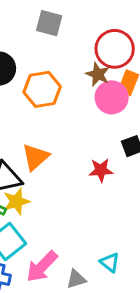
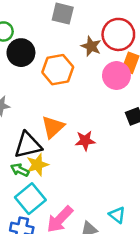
brown star: (98, 74) -> (91, 46), moved
red star: (101, 170) -> (85, 141), moved

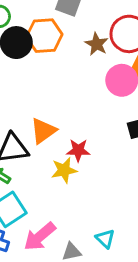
orange hexagon: (58, 70) -> (44, 36), moved
yellow star: (37, 165) -> (64, 170), moved

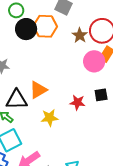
red star: (78, 150) -> (78, 102), moved

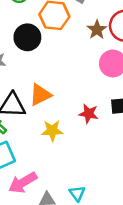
black circle: (26, 29) -> (27, 37), moved

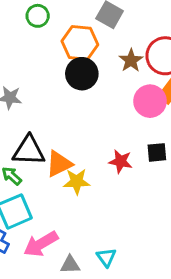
black circle: (27, 37) -> (82, 74), moved
orange triangle: (40, 95) -> (59, 164), moved

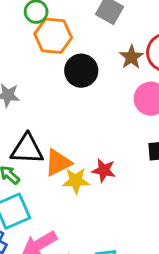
orange hexagon: (80, 43) -> (53, 36), moved
red star: (121, 161) -> (104, 170), moved

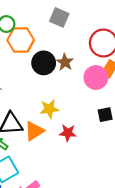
brown star: (131, 57) -> (65, 62), moved
yellow star: (76, 181) -> (49, 109), moved

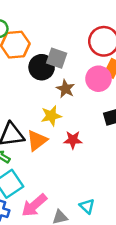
gray square: (59, 17) -> (57, 58), moved
brown star: (65, 62) -> (65, 89), moved

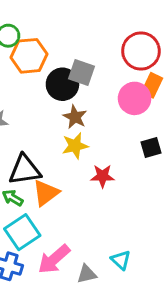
brown star: (65, 89) -> (75, 117), moved
orange triangle: (37, 141) -> (46, 193), moved

